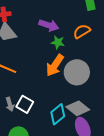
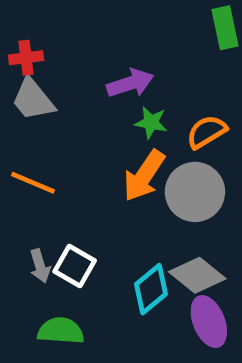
purple arrow: (49, 25) -> (130, 83), turned -36
orange semicircle: (82, 31) -> (207, 132), moved

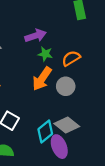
gray circle: (195, 192) -> (66, 86), size x0.7
purple ellipse: (209, 322) -> (59, 147), moved

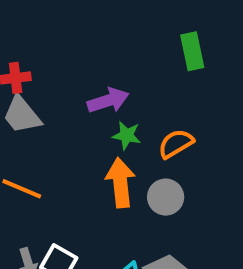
orange arrow: (42, 79) -> (120, 183), turned 140

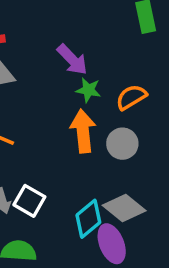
purple arrow: (108, 100) -> (72, 60), turned 64

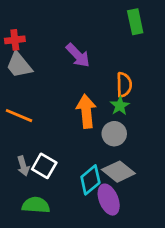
green star: (88, 90) -> (120, 106), moved, turned 30
orange semicircle: (131, 97) -> (124, 85), turned 120
gray circle: (122, 144) -> (114, 134), moved

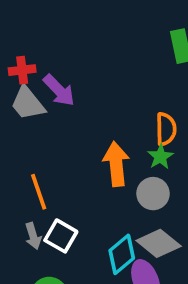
purple arrow: (78, 55) -> (59, 90), moved
orange line: (19, 116) -> (39, 192), moved, turned 48

